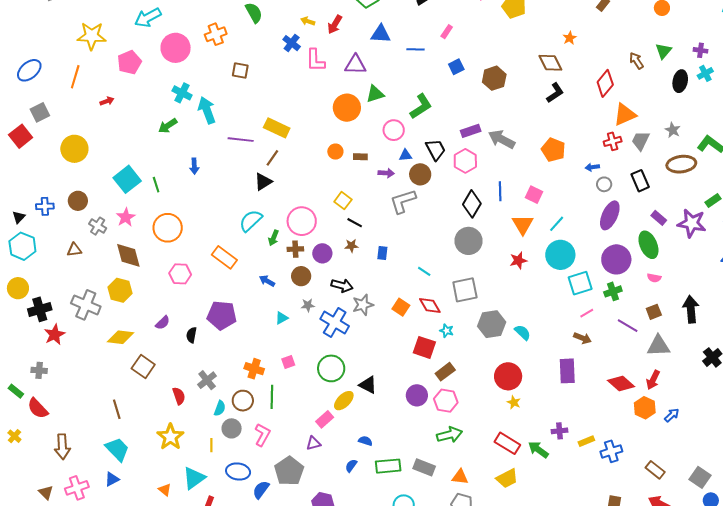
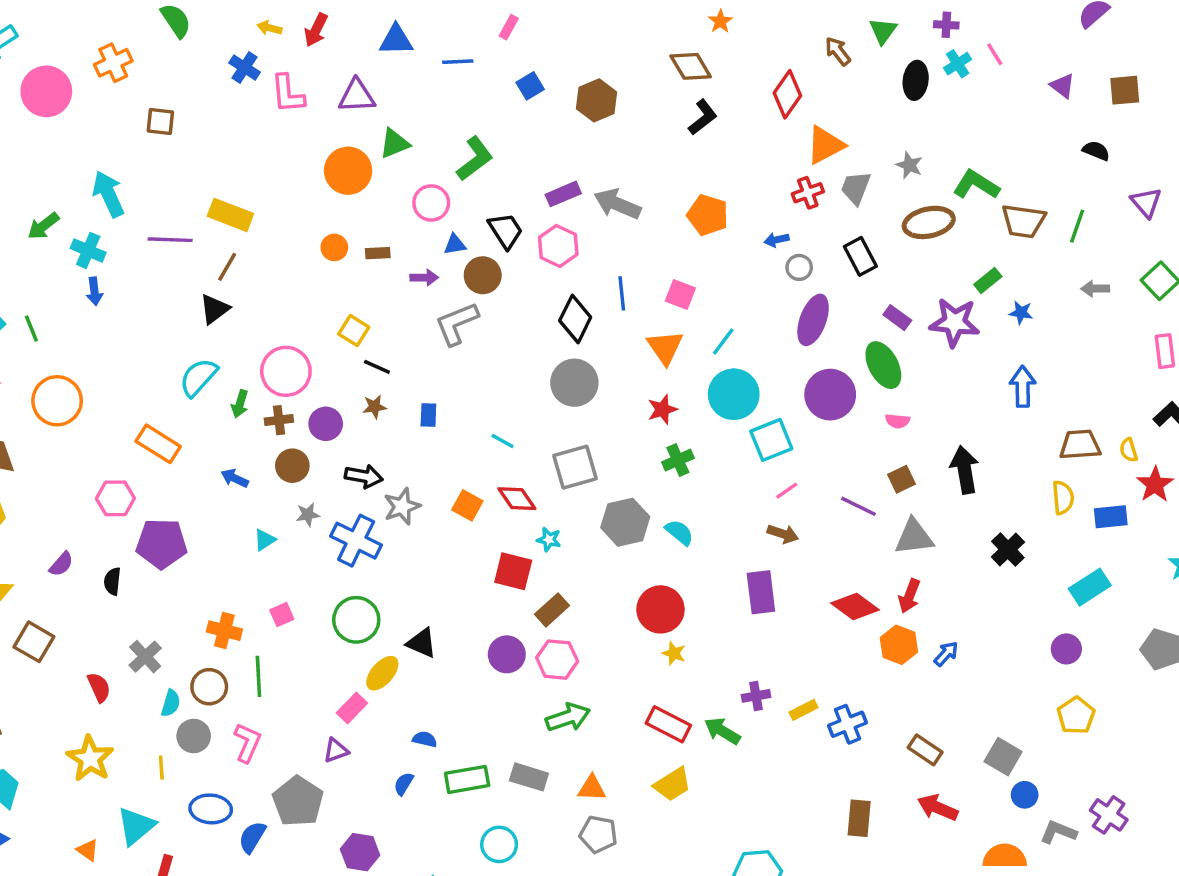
cyan cross: (182, 93) -> (88, 250), moved
pink hexagon: (180, 274) -> (115, 498), moved
green cross: (613, 291) -> (678, 460), moved

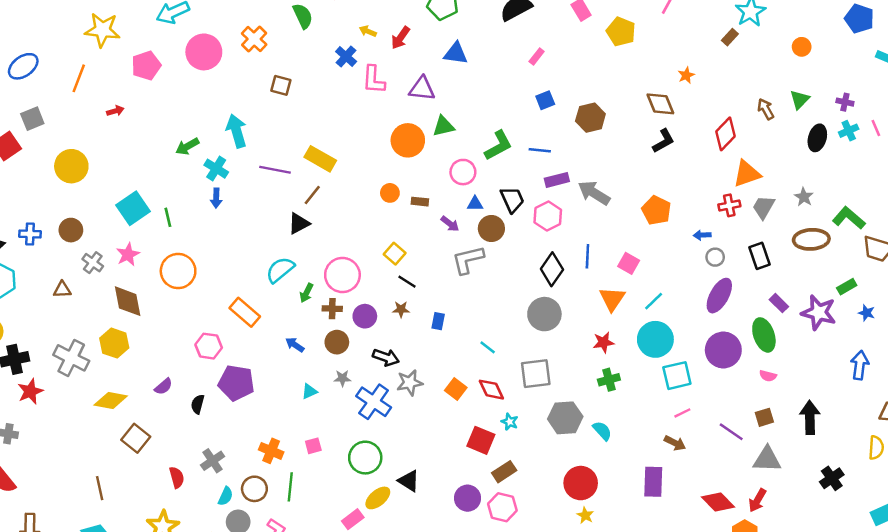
blue line: (458, 62) -> (540, 150), moved
orange cross: (113, 63) -> (254, 39), turned -30
purple arrow: (424, 278) -> (450, 224), turned 30

